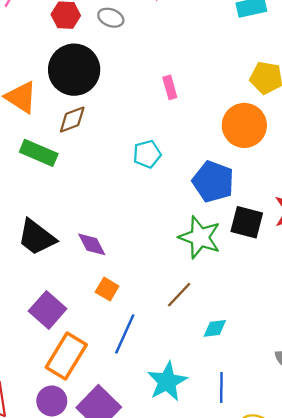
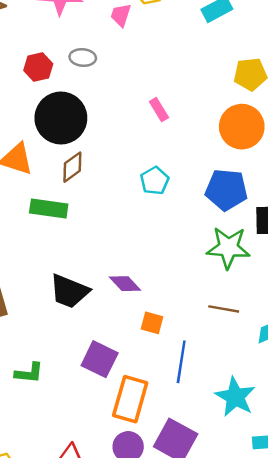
brown line: (179, 295) -> (224, 309), turned 72

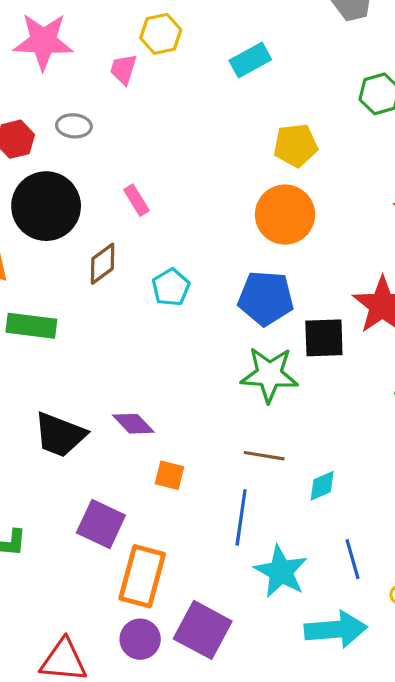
pink rectangle: (159, 110) -> (136, 200), moved
brown diamond: (72, 167) -> (103, 264), moved
blue line: (181, 362) -> (241, 517), moved

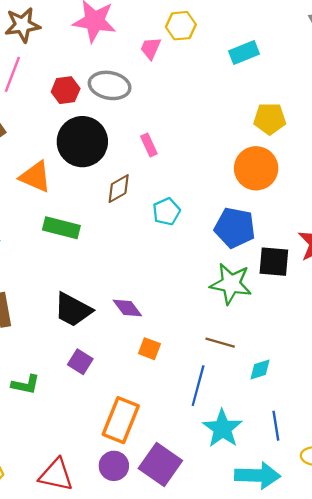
gray ellipse: (74, 126) -> (110, 85), size x1.6
purple square: (101, 524) -> (80, 362), moved, size x0.7

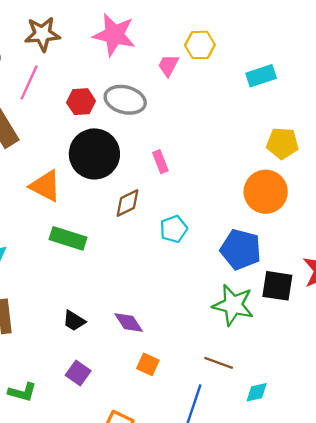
black trapezoid: (73, 310) -> (74, 321), size x0.6

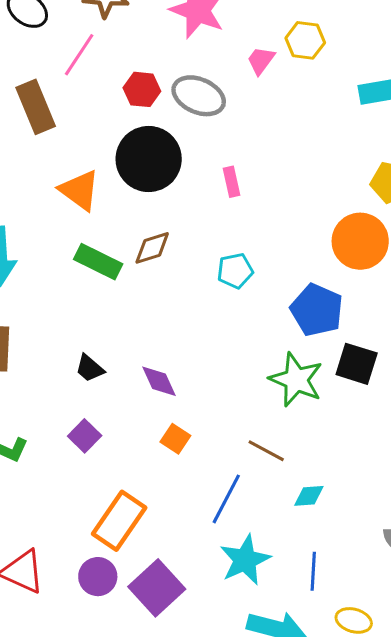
brown diamond: (128, 203) -> (152, 248), moved

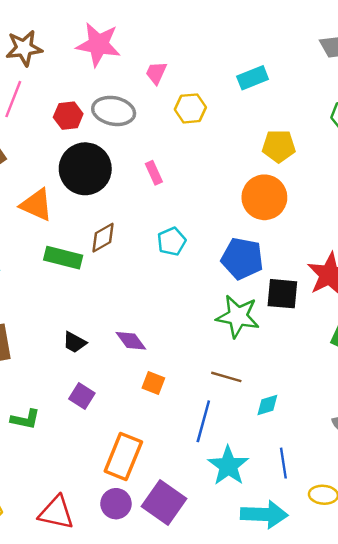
yellow hexagon: (305, 40) -> (190, 108), moved

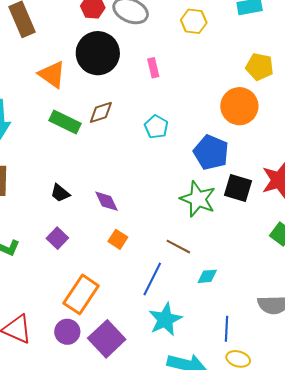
cyan pentagon: (172, 241) -> (156, 127), turned -30
blue line: (283, 463) -> (227, 329), moved

